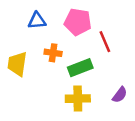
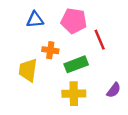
yellow trapezoid: (17, 64) -> (28, 70), moved

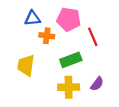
orange cross: (50, 50) -> (47, 36), moved
purple semicircle: (114, 90) -> (97, 84), moved

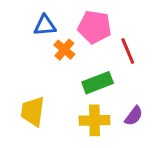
orange cross: (47, 36) -> (64, 50), turned 32
yellow trapezoid: (26, 65) -> (33, 111), moved

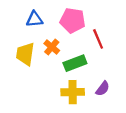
orange cross: (64, 50) -> (52, 47), moved
yellow trapezoid: (33, 111) -> (25, 54), moved

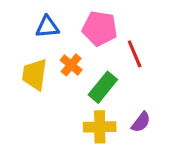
green rectangle: (75, 63) -> (103, 87), turned -30

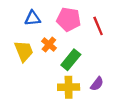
red line: (135, 54) -> (98, 26), moved
yellow trapezoid: (35, 74) -> (24, 51), turned 150

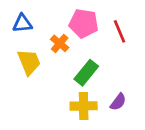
blue triangle: (33, 18) -> (22, 23), moved
orange cross: (49, 45) -> (60, 43), moved

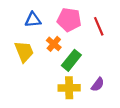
blue triangle: (22, 23) -> (33, 20), moved
orange cross: (60, 43) -> (54, 44), moved

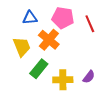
orange cross: (54, 44) -> (49, 40), size x1.5
green rectangle: (71, 60) -> (39, 69), moved

